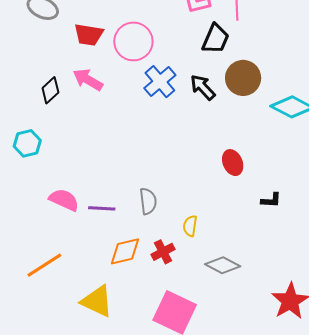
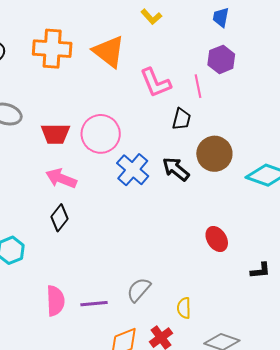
black trapezoid: (216, 39) -> (182, 119), size x0.7
black diamond: (50, 90) -> (59, 218), moved
pink semicircle: (64, 200) -> (55, 301), turned 72
gray semicircle: (148, 201) -> (139, 290), turned -124

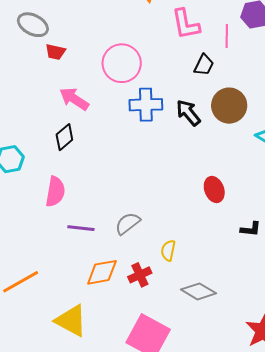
red trapezoid: (55, 134) -> (55, 52), moved, size x0.7
blue cross: (133, 170) -> (146, 105), turned 36
pink semicircle: (55, 301) -> (55, 192), moved

